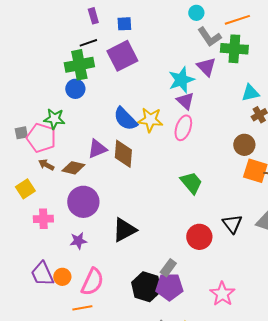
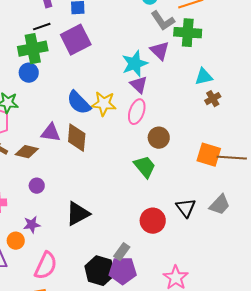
brown circle: (244, 145) -> (159, 138), moved
purple triangle: (97, 149) -> (51, 133), turned 30
purple circle: (83, 202) -> (37, 186), size x0.5
orange circle: (62, 277) -> (16, 241), moved

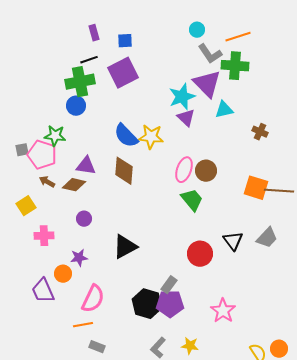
purple triangle: (160, 51) -> (207, 84), size x1.4
cyan triangle: (204, 77) -> (224, 110), moved
brown cross: (213, 99) -> (260, 132), turned -35
pink ellipse: (137, 112) -> (184, 170), moved
purple triangle: (51, 133) -> (86, 166), moved

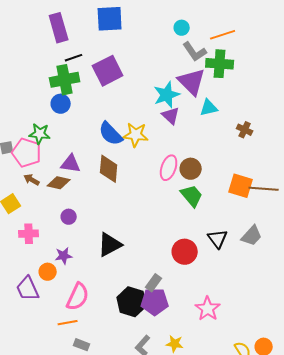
purple rectangle: (94, 33) -> (59, 28), moved, size x1.8
blue square: (125, 41) -> (110, 19), moved, size x1.8
green trapezoid: (192, 200) -> (192, 196), moved

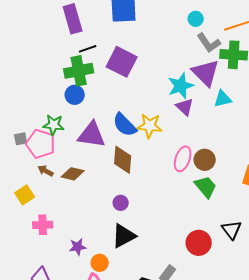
purple square: (108, 71) -> (122, 62), turned -36
purple triangle: (71, 164) -> (92, 135), moved, size x1.4
purple circle: (69, 217) -> (121, 203), moved
orange circle: (48, 272) -> (100, 263), moved

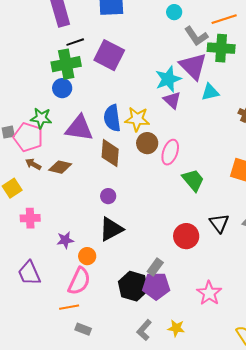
cyan circle: (196, 19) -> (174, 12), moved
blue semicircle: (125, 125) -> (112, 118), turned 36
brown circle: (205, 160) -> (147, 143), moved

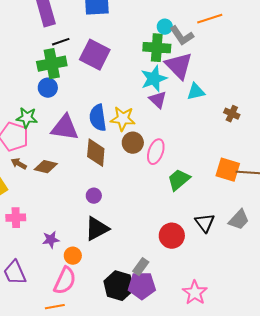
cyan circle: (174, 12) -> (165, 27), moved
green cross: (221, 48) -> (157, 48), moved
green trapezoid: (193, 180) -> (179, 180), turned -90

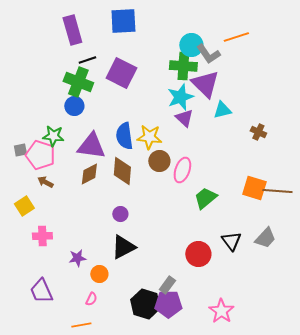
cyan circle: (165, 27) -> (191, 45), size x1.5
green cross: (52, 64) -> (78, 82), turned 32
brown diamond: (46, 167) -> (89, 174), moved, turned -40
pink semicircle: (65, 281) -> (91, 299), size x0.5

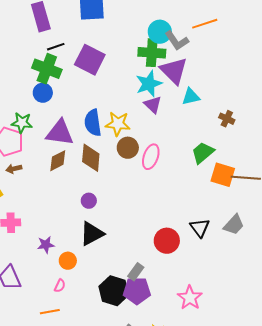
brown arrow: (45, 182) -> (14, 169), turned -42
green trapezoid: (205, 198) -> (203, 153), moved

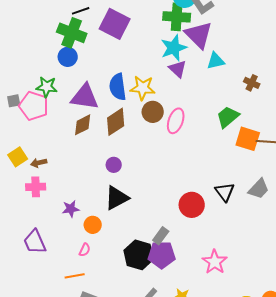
brown diamond: (91, 158) -> (116, 122), turned 52
brown arrow: (14, 169) -> (39, 163), moved

